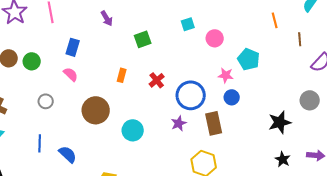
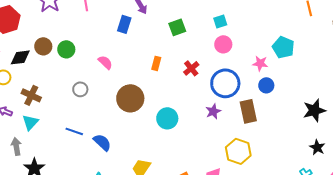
cyan square: (188, 24) -> (220, 21), moved
pink circle: (215, 38) -> (223, 44), moved
blue rectangle: (73, 47) -> (124, 24), moved
blue line: (40, 143) -> (74, 131), turned -72

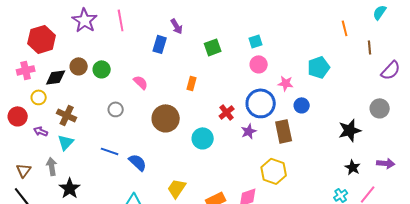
cyan pentagon: (283, 47) -> (319, 67), turned 30
pink star: (260, 63) -> (286, 83), moved
red cross: (191, 68) -> (227, 112), moved

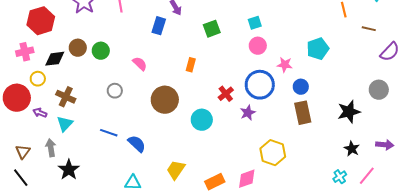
brown line: (370, 47) -> (369, 29), turned -72
red circle: (18, 116) -> (17, 98), size x1.4
brown rectangle: (284, 131) -> (303, 113), moved

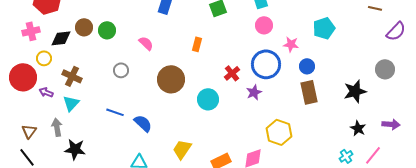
black star: (69, 170) -> (75, 149), turned -30

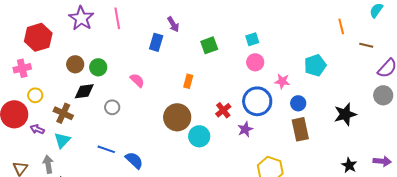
black diamond: (61, 38) -> (84, 91), moved
gray circle: (385, 69) -> (383, 95), moved
brown circle: (171, 79) -> (177, 117), moved
black star: (355, 91) -> (345, 114), moved

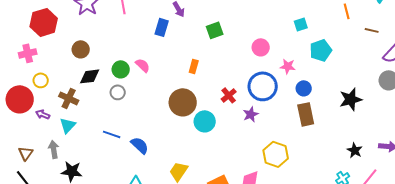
cyan square: (252, 39) -> (301, 24), moved
green circle: (98, 67) -> (121, 69), moved

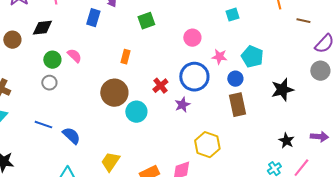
cyan pentagon: (321, 50) -> (252, 57), moved, turned -30
black diamond: (90, 76) -> (42, 28), moved

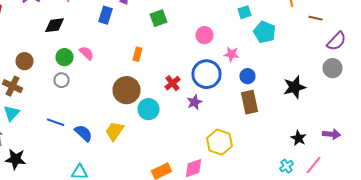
brown circle: (12, 40) -> (24, 61), moved
cyan pentagon: (252, 57) -> (264, 32), moved
yellow trapezoid: (110, 162) -> (114, 131), moved

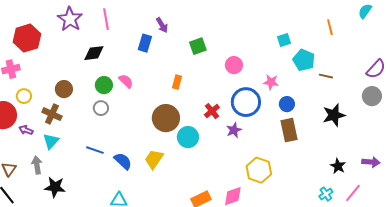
brown line: (316, 18) -> (326, 76), moved
pink circle: (204, 35) -> (234, 65), moved

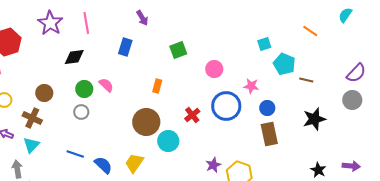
purple arrow: (162, 25) -> (142, 18), moved
orange line: (330, 27) -> (310, 31), turned -42
purple star: (234, 130) -> (213, 165), moved

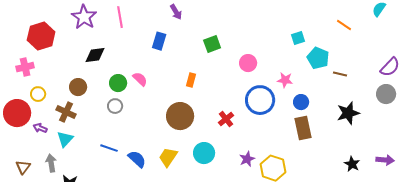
black diamond: (74, 57) -> (95, 55), moved
red cross: (192, 115) -> (226, 119), moved
cyan circle: (168, 141) -> (204, 153), moved

